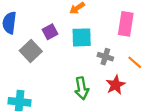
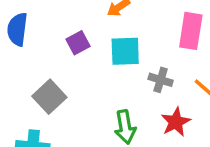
gray square: (31, 51) -> (49, 97), moved

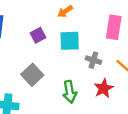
gray square: (49, 97) -> (32, 75), moved

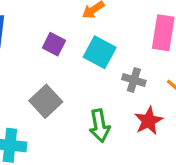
purple square: (38, 35) -> (54, 44), turned -35
cyan square: (70, 41) -> (100, 52), turned 30

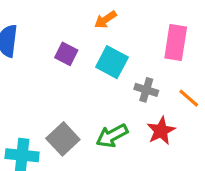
gray square: (46, 101) -> (63, 139), moved
green arrow: (100, 126) -> (112, 136), turned 72

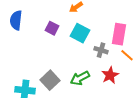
pink rectangle: (176, 42) -> (119, 34), moved

